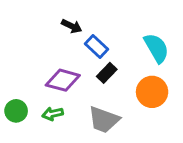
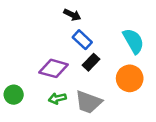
black arrow: (72, 26) -> (72, 15), moved
green arrow: (53, 114) -> (57, 98), moved

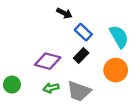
blue rectangle: (82, 40) -> (83, 32), moved

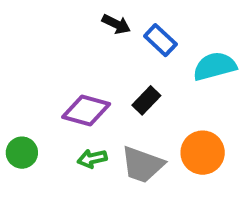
blue rectangle: (83, 32) -> (160, 40), moved
cyan semicircle: (119, 37) -> (215, 66), turned -75
orange circle: (116, 70) -> (203, 153), moved

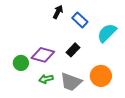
black arrow: (116, 24) -> (58, 12), turned -88
cyan semicircle: (215, 66) -> (107, 33), turned -30
green circle: (22, 153) -> (21, 63), moved

